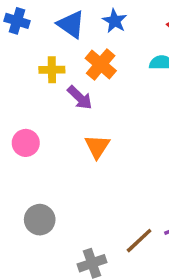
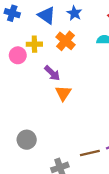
purple arrow: (80, 98) -> (52, 73), moved
pink circle: (26, 143) -> (18, 55), moved
brown line: (139, 241) -> (90, 153), turned 30

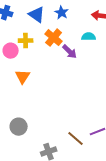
purple arrow: (52, 73) -> (70, 52), moved
orange triangle: (63, 93) -> (23, 77), moved
brown line: (90, 153) -> (76, 139), turned 54

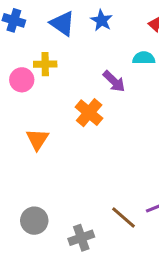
orange cross: (54, 38) -> (89, 113), moved
orange triangle: (23, 77) -> (37, 139), moved
gray circle: (19, 127) -> (34, 221), moved

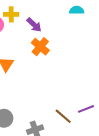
purple arrow: (114, 81) -> (34, 25), moved

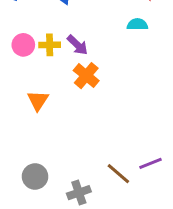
yellow cross: (11, 14) -> (50, 45), moved

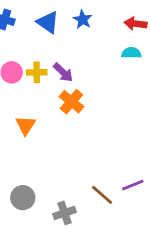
cyan semicircle: (137, 24) -> (131, 53), moved

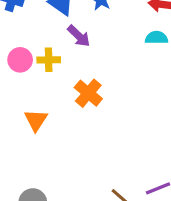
purple arrow: (63, 72) -> (79, 36), moved

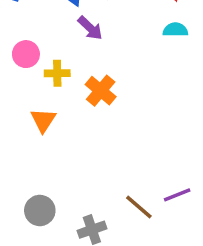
yellow cross: (49, 60) -> (57, 73), moved

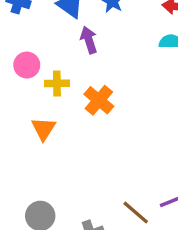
purple arrow: (90, 28) -> (89, 40), turned -152

